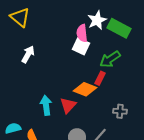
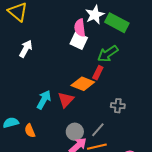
cyan arrow: (46, 105) -> (44, 100), turned 36

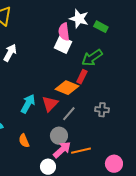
white star: (95, 15) -> (79, 19), turned -30
green rectangle: (117, 23) -> (101, 27), size x0.6
gray line: (98, 130) -> (69, 114), moved
orange semicircle: (30, 131) -> (24, 141), moved

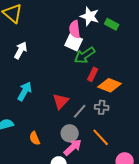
green arrow: (92, 58) -> (85, 55), moved
orange diamond: (67, 88) -> (110, 85), moved
cyan arrow: (28, 104) -> (25, 91), moved
gray cross: (102, 110) -> (102, 107), moved
orange line: (81, 151) -> (101, 137), moved, turned 60

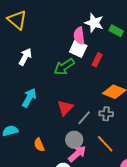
green arrow: (85, 55) -> (64, 67), moved
red rectangle: (93, 74) -> (97, 60), moved

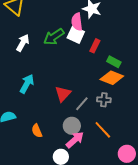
green rectangle: (116, 31) -> (114, 62), moved
green arrow: (64, 67) -> (54, 37), moved

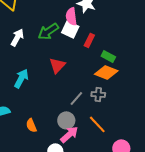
red triangle: (63, 94) -> (57, 65), moved

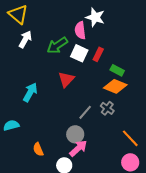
white square: (70, 29) -> (79, 53), moved
white arrow: (17, 37) -> (25, 39), moved
gray cross: (98, 94) -> (107, 108), turned 32
orange line: (97, 124) -> (130, 138), moved
orange semicircle: (31, 125) -> (38, 149), moved

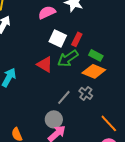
pink semicircle: (80, 30) -> (47, 12), moved, turned 72
green arrow: (57, 45) -> (68, 58), moved
red triangle: (66, 79) -> (45, 64), turned -42

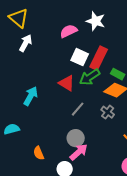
red rectangle: (77, 39) -> (99, 58), size x1.6
gray line: (64, 97) -> (78, 109), moved

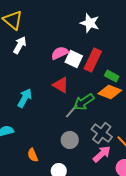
pink semicircle: (69, 31) -> (60, 53), moved
green arrow: (90, 77) -> (84, 102), moved
gray cross: (108, 112) -> (102, 133), moved, size x1.5
pink arrow: (79, 152) -> (102, 154), moved

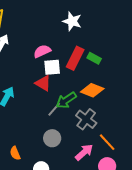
white square: (74, 59) -> (52, 67), moved, turned -30
green rectangle: (112, 76) -> (94, 58), moved
gray cross: (102, 133) -> (86, 119), moved

